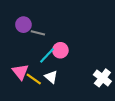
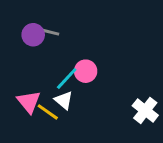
gray line: (38, 33) -> (49, 32), moved
white triangle: (51, 77) -> (64, 100), moved

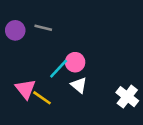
purple circle: (33, 35) -> (15, 30), moved
white triangle: (64, 100) -> (79, 85), moved

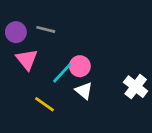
pink triangle: (25, 89) -> (27, 59), moved
white cross: (127, 97) -> (136, 87), moved

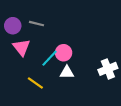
white cross: (136, 87) -> (108, 69), turned 30
white triangle: (84, 91) -> (67, 72), turned -40

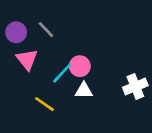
gray line: (37, 24) -> (46, 30), turned 32

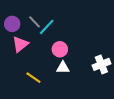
pink triangle: (27, 59) -> (20, 44), turned 30
cyan line: (62, 73) -> (47, 27), moved

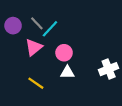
pink triangle: (20, 44) -> (34, 47), moved

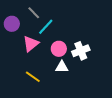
gray line: (37, 23) -> (34, 13), moved
white cross: (109, 69) -> (81, 51), moved

